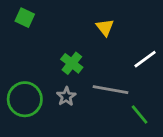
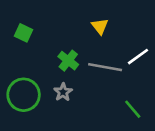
green square: (25, 18) -> (24, 33), moved
gray line: (111, 90) -> (105, 67), moved

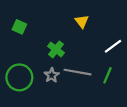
gray line: (105, 67) -> (77, 72), moved
green line: (133, 109) -> (108, 75), moved, turned 63

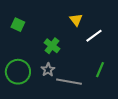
white line: (113, 46) -> (94, 36), moved
gray line: (77, 72) -> (69, 82), moved

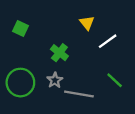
green line: (100, 70) -> (115, 80), turned -70

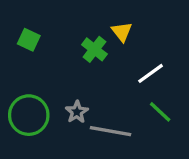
white line: (108, 41) -> (151, 73), moved
green cross: (59, 53) -> (94, 49), moved

